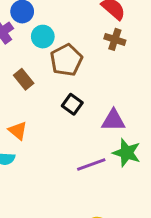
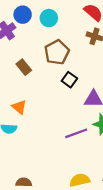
cyan circle: (43, 37) -> (49, 18), moved
black square: (72, 104) -> (69, 80), moved

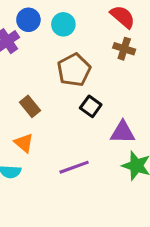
brown rectangle: (24, 67) -> (30, 106), moved
purple line: (76, 133) -> (74, 167), moved

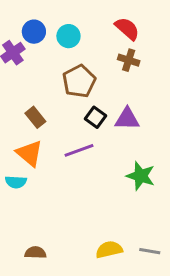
purple triangle: (123, 132) -> (127, 119), moved
orange triangle: (24, 143) -> (29, 153), size x1.4
purple line: (74, 167) -> (79, 150), moved

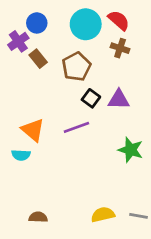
cyan circle: (68, 36) -> (86, 24), moved, size x1.5
brown rectangle: (35, 117) -> (38, 59), moved

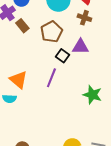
purple triangle: (119, 100) -> (80, 47), moved
purple line: (76, 127) -> (51, 78), turned -48

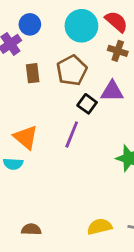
brown rectangle: (22, 26) -> (33, 73), moved, turned 32

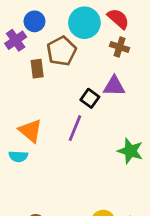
brown pentagon: (72, 70) -> (61, 51), moved

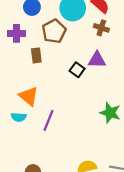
purple cross: (16, 40) -> (17, 33), moved, turned 35
brown rectangle: (37, 69) -> (36, 55), moved
purple line: (75, 128) -> (48, 120), moved

